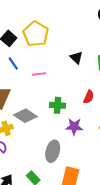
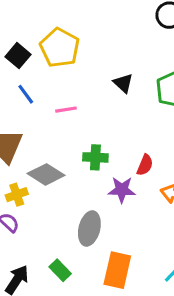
red semicircle: (89, 97) -> (145, 165), moved

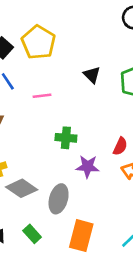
red semicircle: (145, 165) -> (120, 146), moved
gray diamond: (46, 174) -> (22, 188), moved

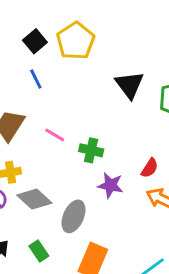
black triangle: (92, 75) -> (130, 85), size x1.5
pink line: (42, 96) -> (55, 135), moved, turned 30

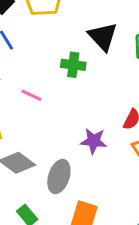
green cross: (91, 150) -> (73, 65), moved

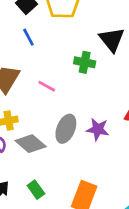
gray ellipse: (59, 176) -> (66, 129), moved

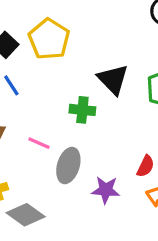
gray ellipse: (66, 129) -> (68, 165), moved

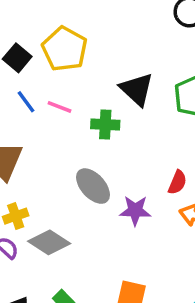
pink line: (39, 143) -> (59, 107), moved
gray ellipse: (68, 165) -> (93, 186), turned -56

